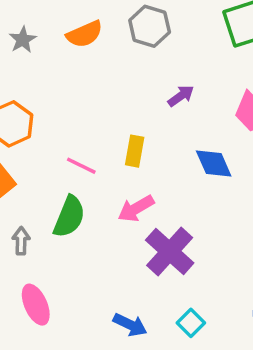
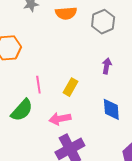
purple arrow: (181, 96) -> (107, 66), turned -63
pink line: (81, 166) -> (38, 85), turned 36

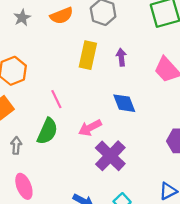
yellow rectangle: (71, 87) -> (88, 55), moved, size x1.4
blue diamond: (111, 109) -> (124, 103), moved

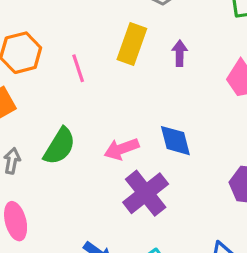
pink line: (56, 99) -> (78, 68), moved
blue diamond: (124, 103) -> (175, 141), moved

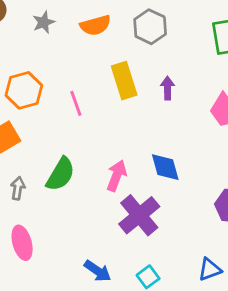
yellow rectangle: (132, 44) -> (124, 81), turned -36
pink arrow: (121, 149) -> (117, 176), turned 132

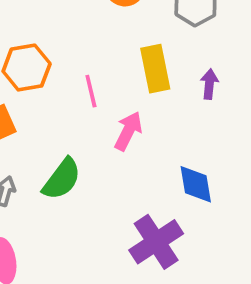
pink arrow: (117, 176) -> (128, 131), moved

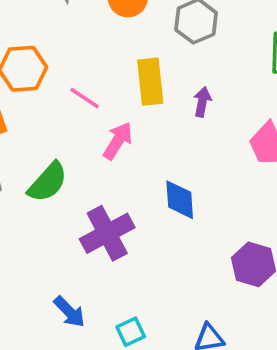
pink line: (91, 91) -> (85, 98), turned -48
purple cross: (156, 242) -> (107, 233), moved

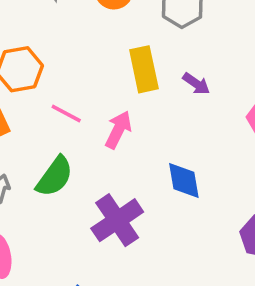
pink line: (85, 98) -> (66, 113), moved
purple arrow: (202, 102) -> (196, 84), turned 120

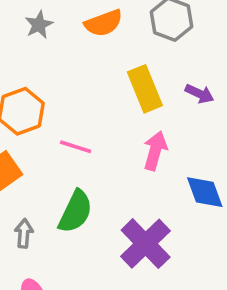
pink arrow: (118, 130) -> (155, 151), moved

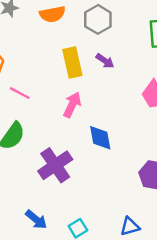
purple arrow: (199, 94) -> (105, 61), moved

